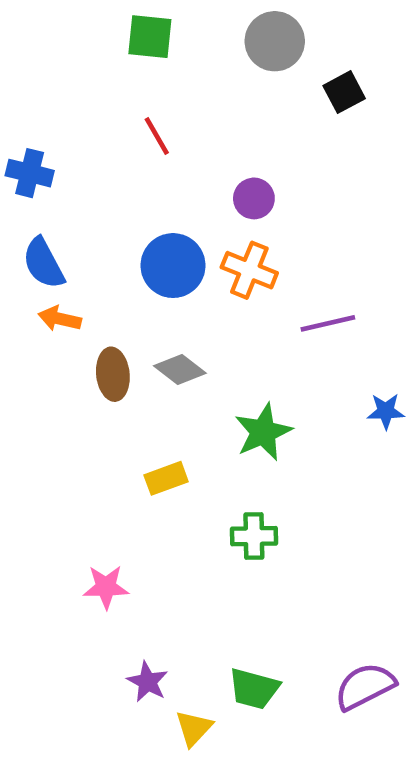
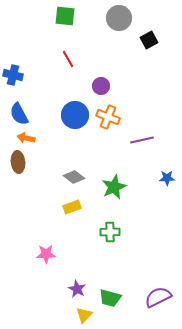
purple circle: (254, 198) -> (101, 86), moved
gray diamond: (180, 370) -> (74, 177), moved
brown ellipse: (113, 374) -> (18, 162), moved
purple star: (148, 682) -> (77, 289), moved

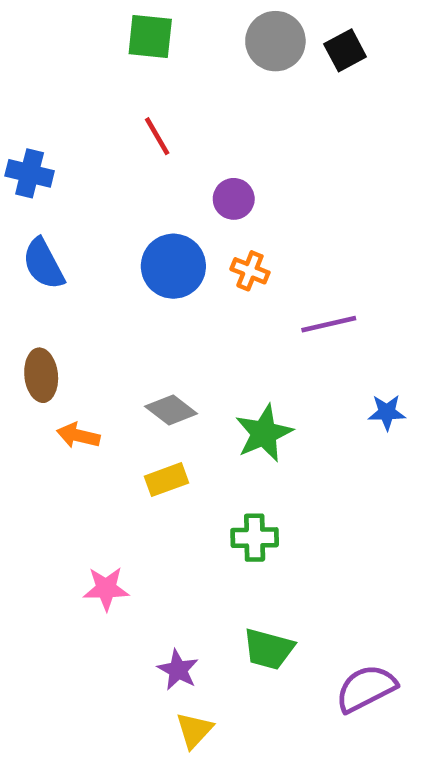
black square: (149, 40) -> (345, 50), moved
orange cross: (108, 117) -> (250, 271), size x0.7
orange arrow: (26, 138) -> (78, 436), moved
green trapezoid: (110, 298) -> (268, 649), moved

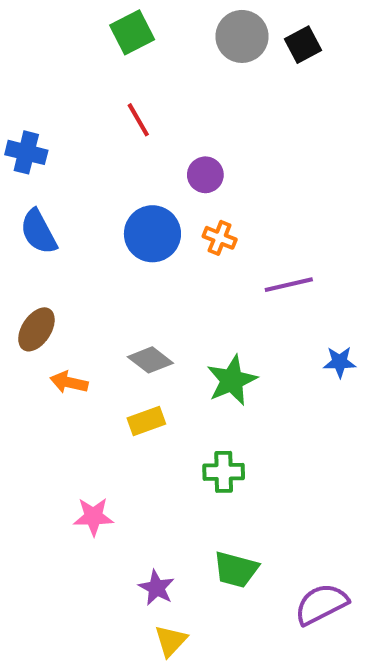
green square: (150, 36) -> (132, 32), turned -33
brown ellipse: (41, 375) -> (36, 329), turned 39

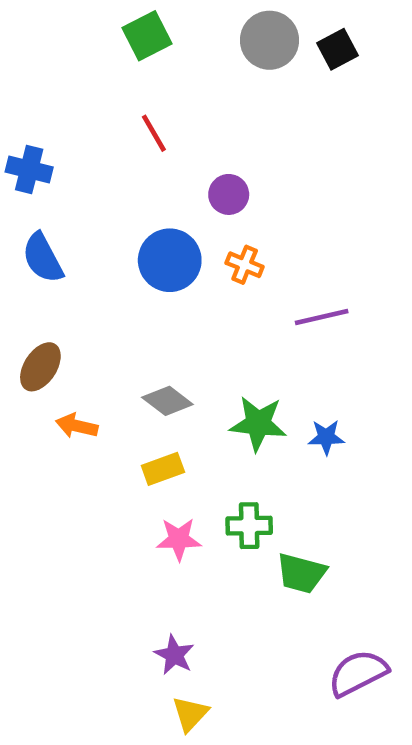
blue star: (340, 362) -> (326, 437), moved
green star: (232, 380) -> (258, 424), turned 30
pink star: (93, 517) -> (179, 539), moved
green trapezoid: (236, 569) -> (301, 573), moved

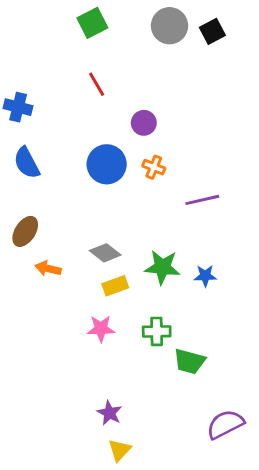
yellow rectangle: (163, 469) -> (115, 286), moved
pink star: (179, 539) -> (101, 329), moved

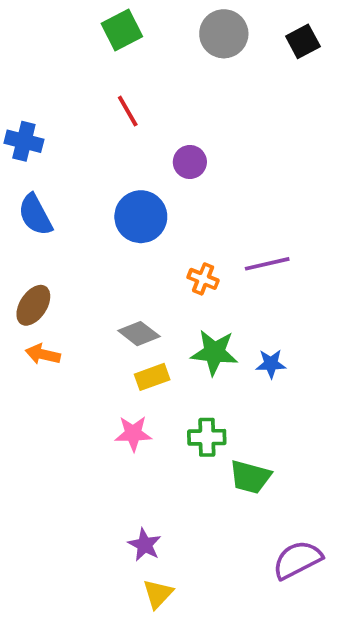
black square: (212, 31) -> (303, 41), moved
orange cross: (154, 167) -> (203, 279), moved
orange arrow: (48, 269) -> (43, 354), moved

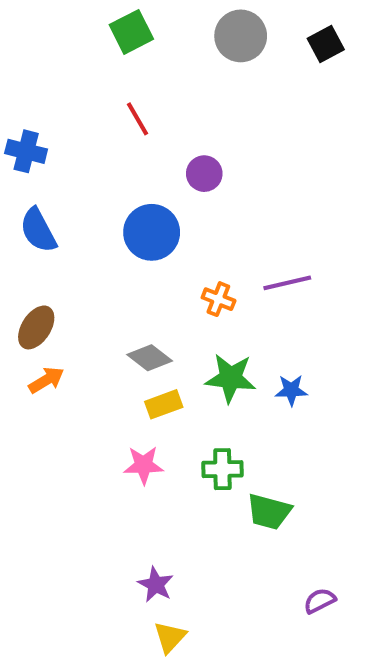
orange arrow: (43, 354) -> (46, 380), turned 136
purple semicircle: (297, 560) -> (320, 601), size x0.6

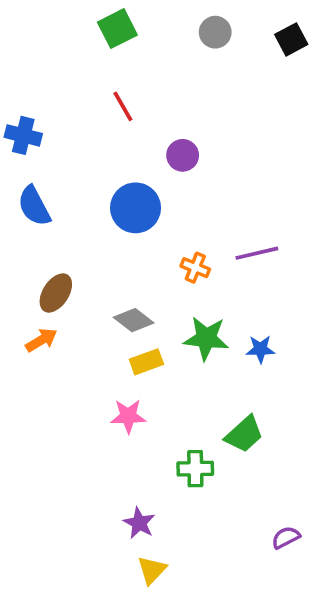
gray circle: (241, 36) -> (215, 32), size x0.7
brown ellipse: (36, 327) -> (56, 293), moved
green cross: (222, 469) -> (195, 469), moved
green trapezoid: (269, 512) -> (244, 434), moved, turned -57

